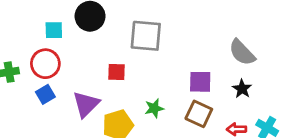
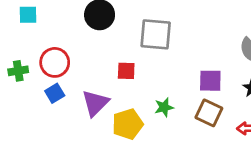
cyan square: (54, 30) -> (28, 15), moved

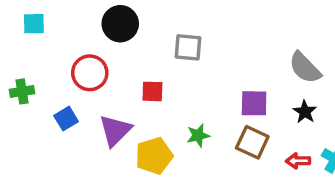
gray square: (156, 34) -> (188, 47), size x0.7
red circle: (55, 62) -> (90, 73), moved

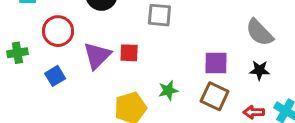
red circle: (90, 73) -> (58, 31), moved
black star: (305, 112) -> (260, 70), turned -30
purple triangle: (115, 130) -> (97, 56), moved

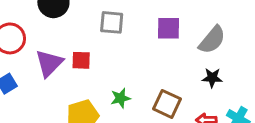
gray semicircle: (260, 32) -> (212, 40), turned -96
purple square: (216, 63) -> (168, 28), moved

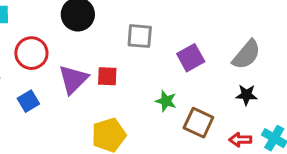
purple square: (168, 28) -> (191, 58), moved, turned -30
green star: (120, 98) -> (166, 101), moved, turned 30

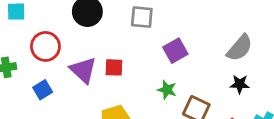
gray square: (140, 36) -> (142, 17), moved
purple square: (191, 58) -> (175, 51), moved
purple triangle: (73, 79) -> (83, 70), turned -32

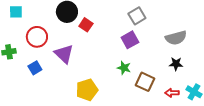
gray square: (142, 17) -> (137, 16), moved, turned -36
gray semicircle: (240, 48) -> (176, 38), turned 35
red square: (114, 67) -> (86, 25), moved, turned 32

